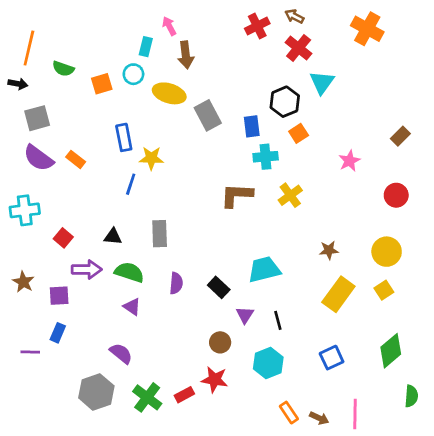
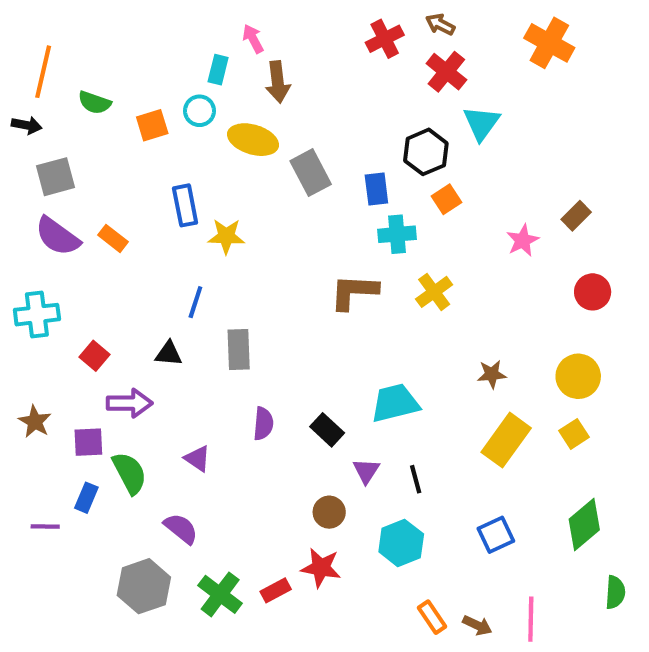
brown rectangle: (400, 136) -> (576, 216), moved
blue line: (131, 184) -> (195, 302), moved
green semicircle: (129, 272) -> (130, 473), moved, turned 44

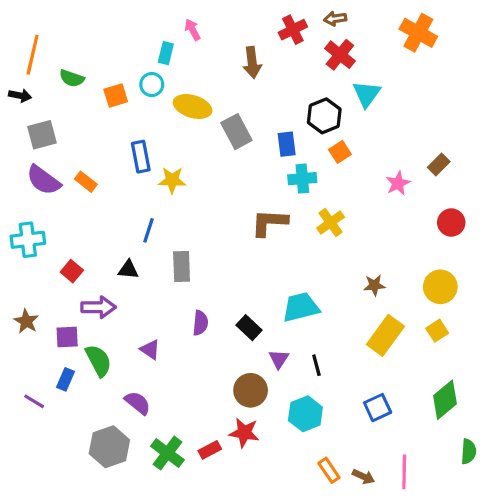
brown arrow: (440, 24) -> (335, 19), turned -35
brown arrow: (278, 82) -> (252, 63), moved
brown circle: (329, 512) -> (251, 390), size x1.4
purple line: (45, 527) -> (34, 401), turned 30

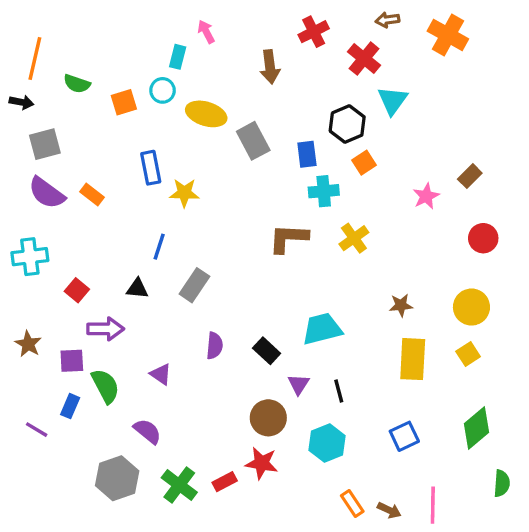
brown arrow: (335, 19) -> (388, 20), moved
gray rectangle: (182, 266) -> (194, 285), turned 36
yellow rectangle: (385, 335) -> (413, 359), turned -33

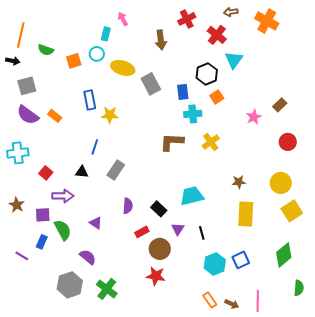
yellow square: (468, 354) -> (292, 211), moved, size x1.5
cyan hexagon: (327, 443) -> (215, 264), moved
red rectangle: (225, 482) -> (142, 232), moved

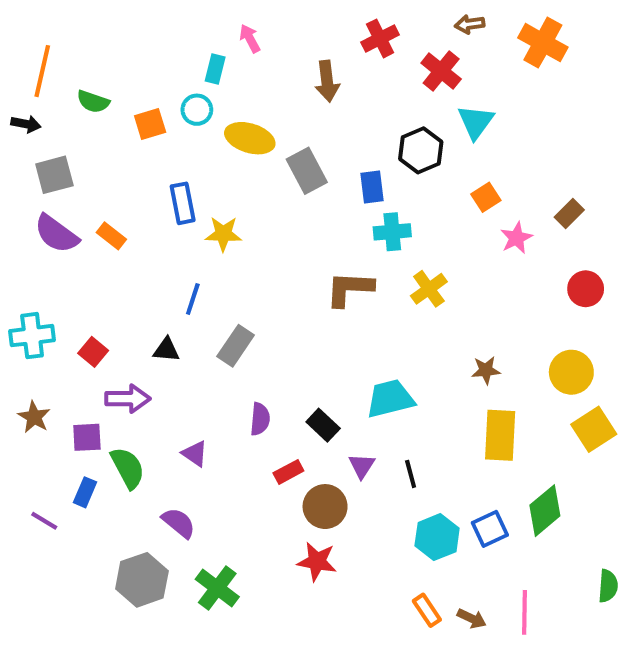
orange square: (217, 97) -> (486, 197), moved
cyan cross: (18, 153) -> (32, 336), moved
green diamond: (284, 255) -> (545, 511), moved

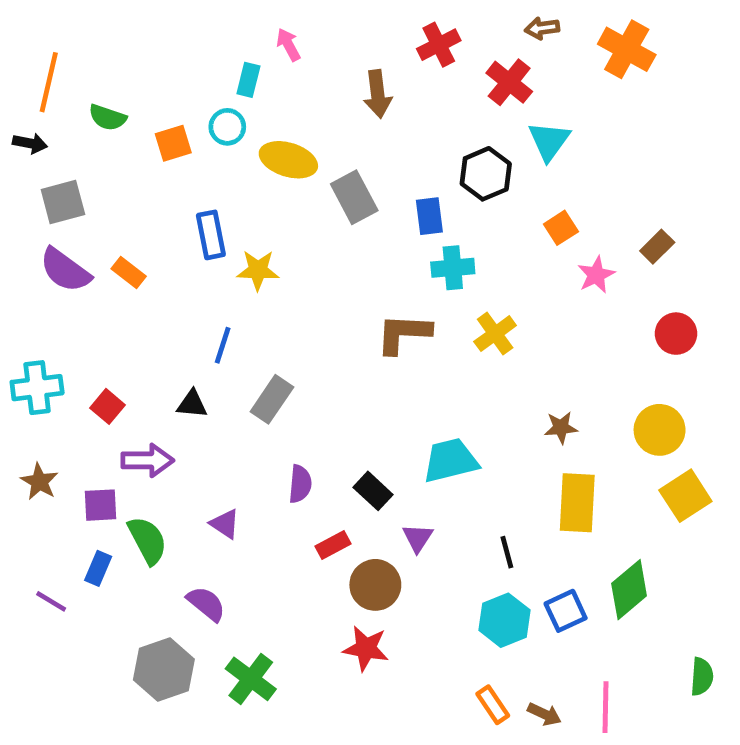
black line: (411, 474) -> (507, 552), moved

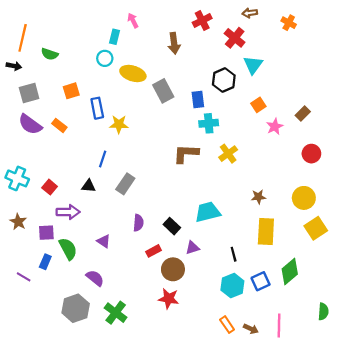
orange cross: (627, 49) -> (289, 23), size x0.6
orange square: (173, 143) -> (71, 91), moved
cyan cross: (37, 388) -> (17, 178), turned 30
purple triangle: (418, 538) -> (192, 248), turned 40

